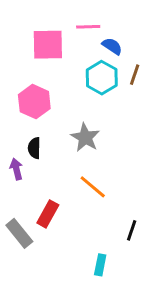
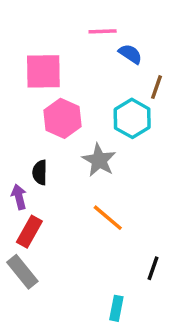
pink square: (48, 45) -> (43, 71), moved
cyan hexagon: (102, 78) -> (132, 118), moved
pink hexagon: (34, 102) -> (62, 118), moved
red rectangle: (48, 214) -> (29, 232), moved

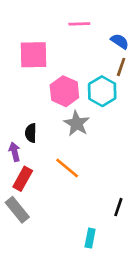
blue semicircle: (130, 54) -> (120, 41), moved
pink hexagon: (62, 118) -> (64, 91), moved
orange line: (108, 218) -> (67, 168), moved

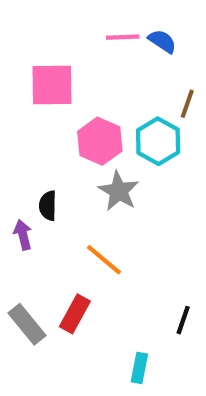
blue semicircle: (120, 41) -> (162, 41), moved
red rectangle: (23, 179) -> (75, 314), moved

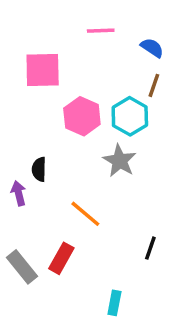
blue semicircle: (162, 41) -> (152, 48), moved
gray star: (119, 191) -> (120, 161), moved
black line: (183, 320) -> (150, 248), moved

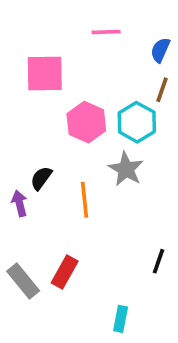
blue semicircle: (152, 48) -> (160, 50), turned -100
black semicircle: (39, 169) -> (41, 178), turned 35
orange line: (85, 214) -> (84, 200), moved, turned 44

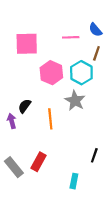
pink line: (106, 32) -> (71, 37), moved
blue semicircle: (160, 50) -> (95, 30), turned -64
cyan rectangle: (121, 319) -> (74, 181), moved

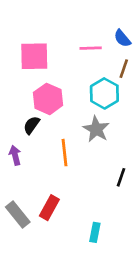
pink hexagon: (51, 73) -> (48, 99), moved
black semicircle: (25, 106) -> (32, 125), moved
black line: (94, 155) -> (121, 177), moved

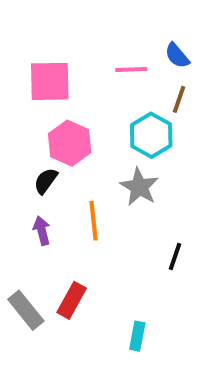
purple arrow: (15, 155) -> (42, 231), moved

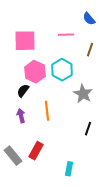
blue semicircle: (177, 56) -> (89, 19), moved
cyan hexagon: (151, 135) -> (62, 70), moved
gray star: (139, 187) -> (83, 94), moved

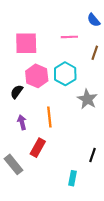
black semicircle: (23, 91) -> (17, 92), moved
black line: (88, 129) -> (93, 155), moved
red rectangle: (36, 151) -> (38, 148), moved

